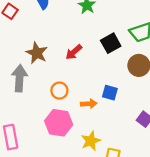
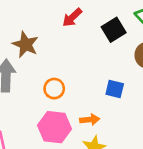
red arrow: (74, 52) -> (72, 17), moved
orange arrow: (89, 104) -> (90, 120), moved

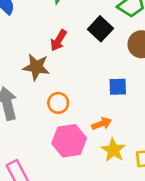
red arrow: (72, 17) -> (59, 40), moved
brown star: (25, 44) -> (36, 67), moved

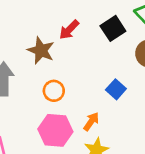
blue square: (118, 87) -> (116, 89), turned 30
orange arrow: (102, 124) -> (91, 122), turned -48

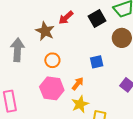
blue square: (116, 89) -> (97, 62), turned 32

